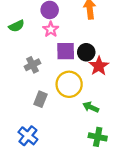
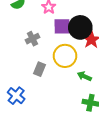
black circle: (86, 52) -> (80, 27), size x1.5
blue cross: (28, 136) -> (16, 96), moved

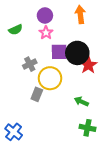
yellow circle: (65, 56) -> (50, 78), moved
blue cross: (16, 96) -> (14, 132), moved

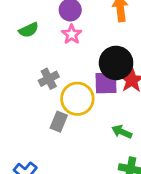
purple square: (59, 52) -> (106, 83), moved

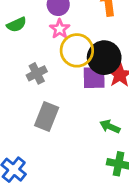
yellow circle: (77, 99) -> (77, 50), moved
gray rectangle: (59, 122) -> (47, 116), size x1.4

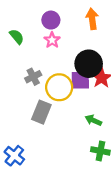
green semicircle: (17, 25) -> (17, 37), turned -105
yellow circle: (77, 50) -> (59, 87), moved

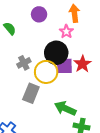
pink star: (52, 40) -> (66, 32), moved
black circle: (89, 64) -> (56, 53), moved
green arrow: (93, 120) -> (65, 108), moved, size x1.5

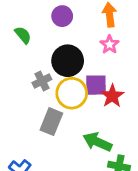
pink star: (66, 32) -> (110, 44), moved
black circle: (56, 53) -> (68, 61), moved
red star: (83, 64) -> (112, 96), moved

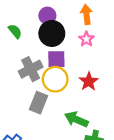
black circle: (68, 61) -> (52, 33), moved
gray cross: (42, 81) -> (31, 69), size x1.5
purple square: (96, 85) -> (56, 59), moved

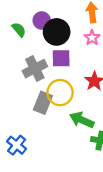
purple circle: (47, 16) -> (42, 21), moved
yellow circle: (55, 79) -> (60, 93), moved

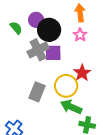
gray cross: (35, 69) -> (38, 50), moved
yellow circle: (60, 93) -> (66, 86), moved

